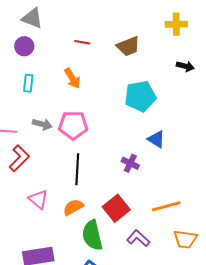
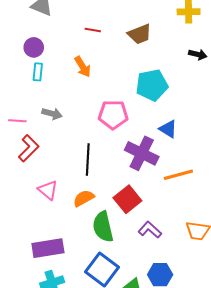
purple circle: (24, 46) -> (34, 47), moved
pink pentagon: (73, 125) -> (113, 115), moved
purple cross: (130, 163) -> (142, 153), size x1.8
orange line: (166, 206) -> (178, 175), moved

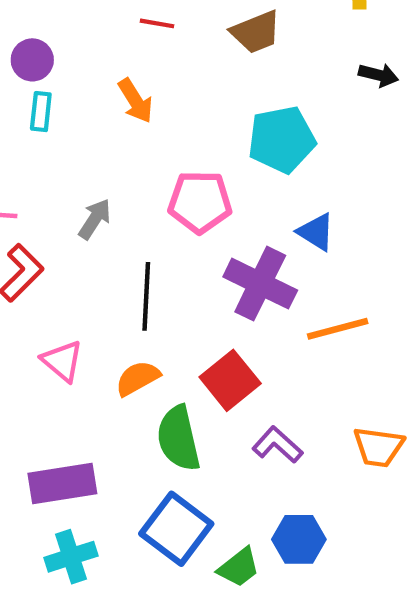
gray arrow: (52, 114) -> (95, 219), moved, turned -72

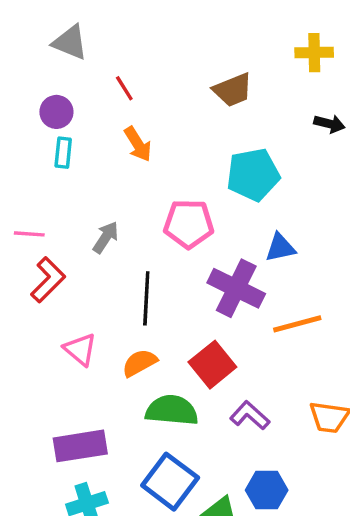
red line: (157, 23) -> (124, 88), moved, turned 48
blue triangle: (316, 232) -> (280, 248), turned -44
green semicircle: (178, 438) -> (172, 410), turned 108

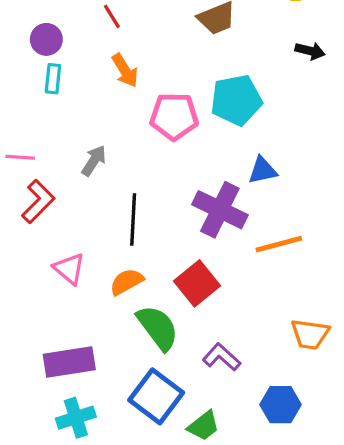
pink pentagon: (189, 224) -> (174, 116), moved
green semicircle: (172, 410) -> (158, 328), turned 48
purple L-shape: (250, 415) -> (222, 357), moved
blue hexagon: (267, 490) -> (281, 405), moved

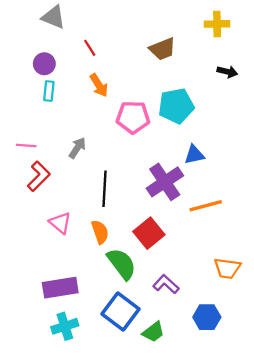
purple cross: (220, 210) -> (165, 182), turned 30
orange semicircle: (127, 282) -> (100, 232), turned 100

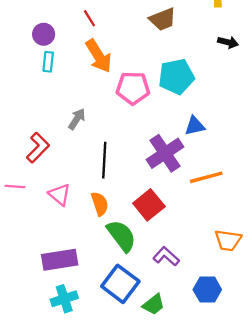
orange arrow: (99, 85) -> (99, 56), size x1.4
pink line: (26, 146) -> (15, 187), moved

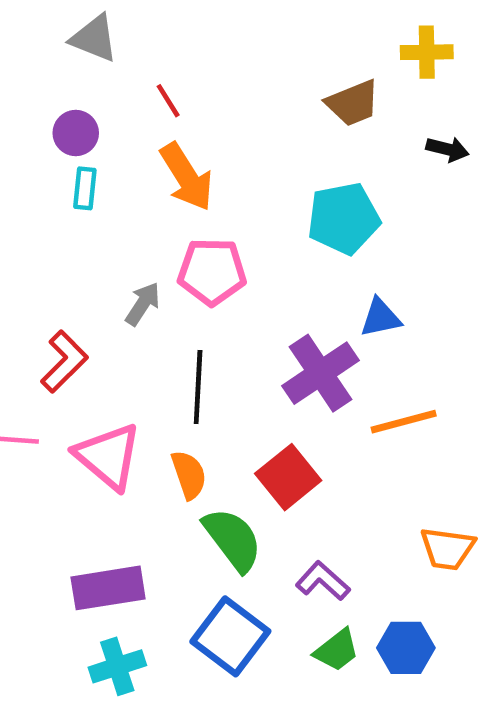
brown trapezoid: (163, 19) -> (353, 103), moved
pink pentagon: (133, 88) -> (212, 272), moved
pink triangle: (60, 195) -> (108, 456), size x1.5
green trapezoid: (154, 304) -> (337, 650), moved

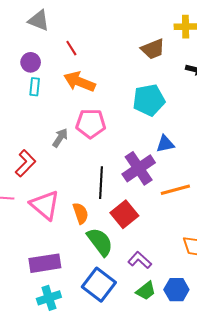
orange arrow: (187, 177) -> (80, 82), turned 144
black line: (198, 387) -> (101, 183), moved

